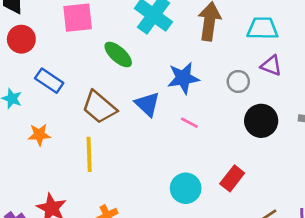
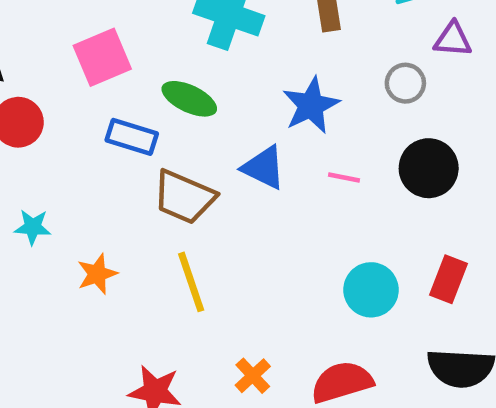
blue rectangle: (49, 81) -> (132, 137), moved
black circle: (261, 121) -> (429, 168), moved
red rectangle: (232, 178) -> (448, 279), moved

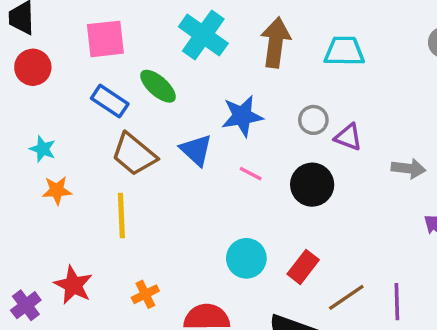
purple triangle: (453, 39) -> (348, 137), moved
cyan star: (33, 227) -> (43, 149), moved

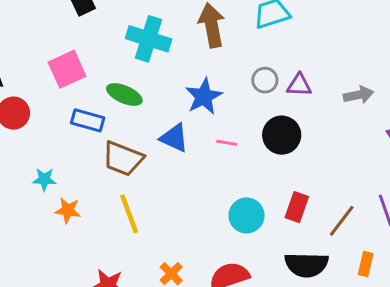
orange star: (57, 190) -> (68, 210), turned 30

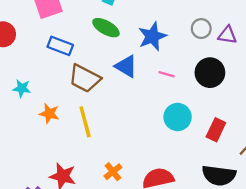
green ellipse: (124, 95) -> (106, 28), moved
orange star: (68, 210) -> (49, 114), moved
cyan circle: (246, 215) -> (178, 117), moved

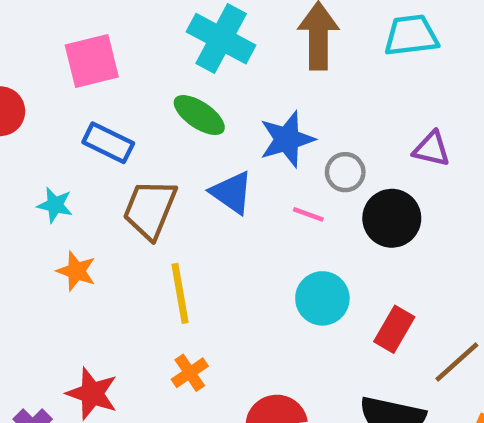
gray circle: (201, 29) -> (345, 172), moved
brown trapezoid: (85, 78) -> (150, 209), turned 80
cyan star: (22, 88) -> (55, 205), moved
yellow line: (85, 122) -> (180, 293), moved
orange cross: (113, 172) -> (190, 373), moved

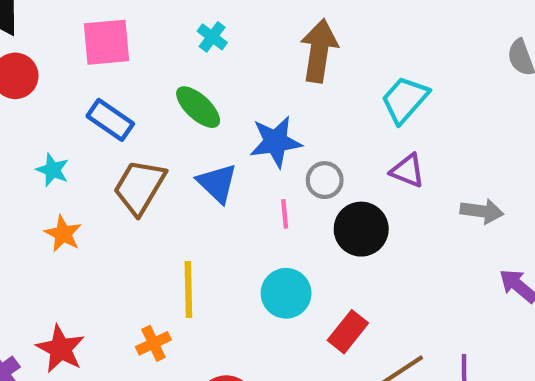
cyan trapezoid: (411, 35) -> (405, 100), moved, turned -50
cyan cross: (221, 39) -> (212, 37), moved, size x0.5
pink line: (308, 214) -> (285, 214), turned 56
yellow line: (180, 293) -> (188, 289), moved

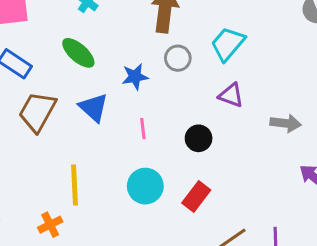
blue star: (276, 142) -> (135, 77), size x0.7
gray circle: (325, 180) -> (178, 58), moved
black circle: (361, 229) -> (199, 138), size x0.7
red rectangle: (348, 332) -> (196, 197), moved

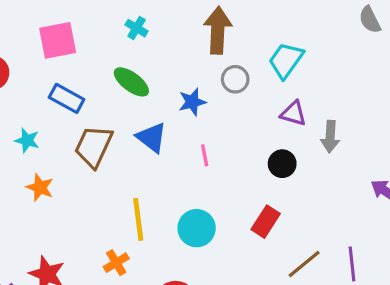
gray arrow: (286, 123) -> (330, 137), moved, turned 92
black circle: (199, 138) -> (282, 164), moved
cyan circle: (145, 186) -> (197, 228), moved

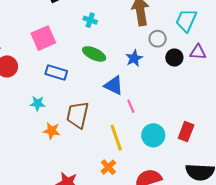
brown trapezoid: (94, 146) -> (78, 115), moved
pink line: (205, 155) -> (131, 106), moved
black circle: (282, 164) -> (174, 58), moved
red rectangle: (266, 222) -> (186, 132), moved

